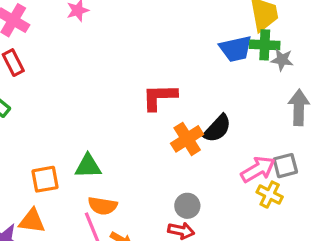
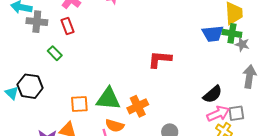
black semicircle: (217, 128) -> (213, 94), moved
orange cross: (187, 139) -> (138, 106), moved
green triangle: (88, 166) -> (108, 99), size x1.4

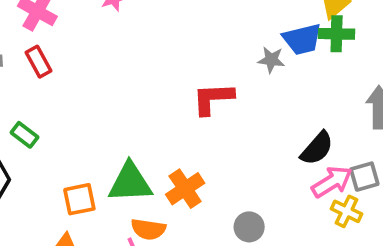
gray star: (242, 44) -> (271, 60), moved
green rectangle: (55, 53) -> (24, 135), moved

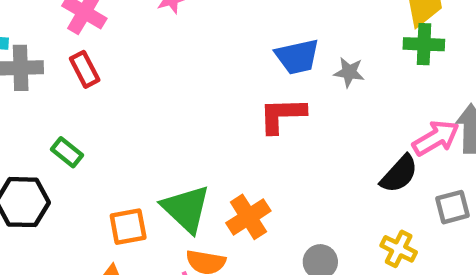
blue trapezoid: (302, 39) -> (297, 57), moved
pink arrow: (332, 182) -> (436, 138), moved
green triangle: (130, 183) -> (186, 209), turned 45
yellow cross: (347, 211) -> (399, 249), moved

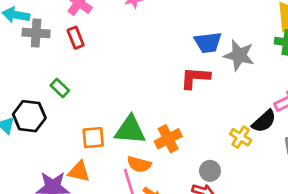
gray star: (349, 72) -> (239, 55), size x1.6
green triangle: (186, 209) -> (130, 130), turned -44
yellow cross: (399, 249) -> (241, 137), moved

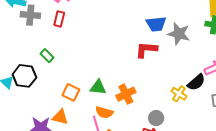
red rectangle: (76, 38) -> (59, 19), turned 35
green triangle: (130, 130) -> (98, 87), size x0.7
orange square: (93, 138) -> (71, 92), turned 30

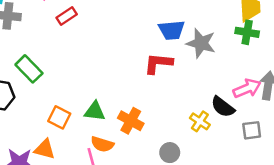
red rectangle: (59, 19) -> (67, 16), moved, turned 42
green rectangle: (47, 56) -> (29, 69), size x1.5
black semicircle: (196, 82) -> (223, 107), turned 78
orange cross: (126, 94) -> (131, 121), turned -36

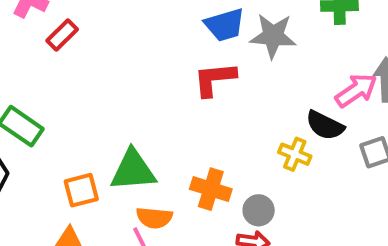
green triangle: (95, 111) -> (133, 170), size x1.4
orange square: (59, 117) -> (81, 190), turned -30
orange cross: (131, 121) -> (211, 189), moved

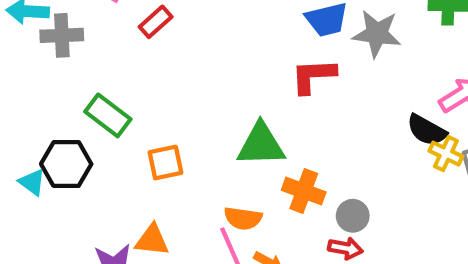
yellow cross: (295, 154) -> (446, 154), moved
green triangle: (133, 170) -> (261, 145), moved
orange square: (81, 190) -> (165, 163), moved

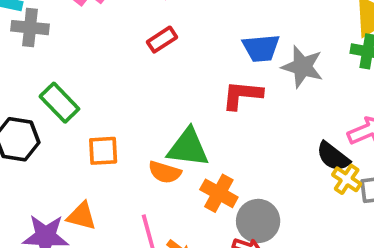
red rectangle: (156, 22) -> (162, 40), moved
gray circle: (353, 216) -> (258, 221), size x1.5
orange semicircle: (243, 218) -> (165, 172), moved

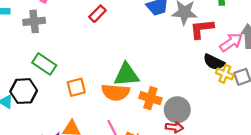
gray cross: (30, 28) -> (34, 21), moved
red L-shape: (242, 95) -> (202, 29), moved
orange semicircle: (165, 172) -> (116, 92), size x1.4

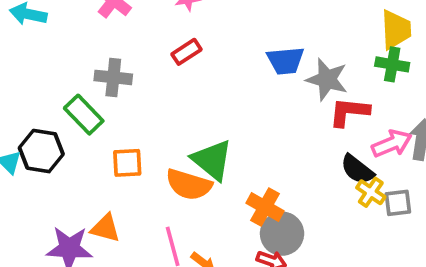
gray cross: (34, 21) -> (113, 77), moved
green triangle: (126, 75) -> (212, 160), turned 32
orange cross: (150, 98) -> (265, 207), moved

